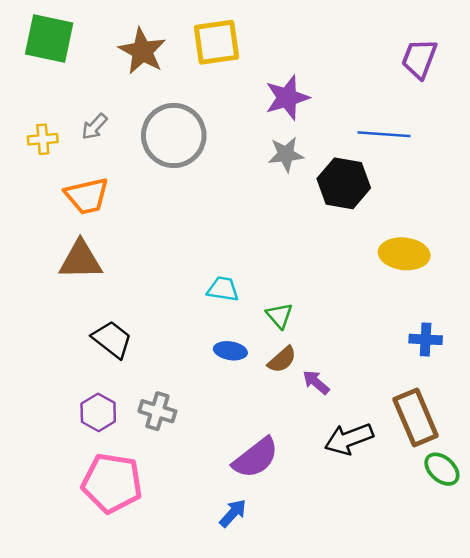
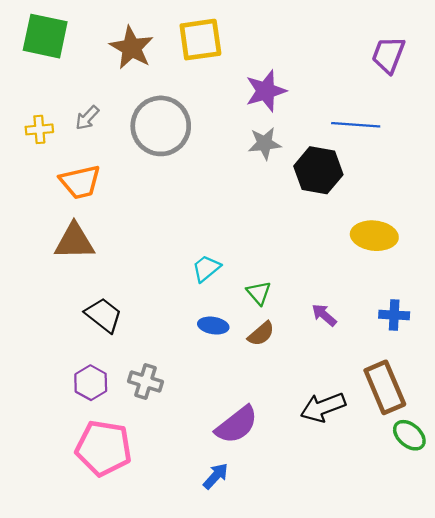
cyan trapezoid: (223, 289) -> (206, 268), turned -48
purple arrow: (316, 382) -> (324, 315), moved

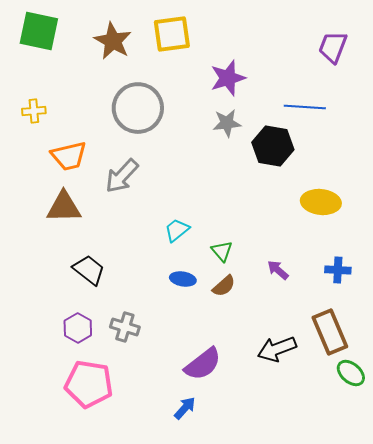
gray arrow: (87, 118) -> (122, 176), moved, size x1.6

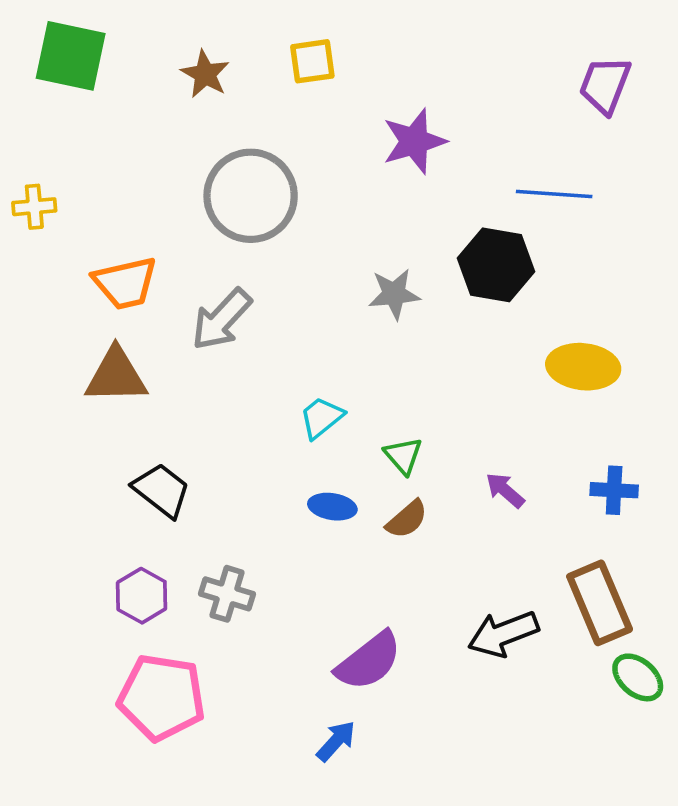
yellow square: (172, 34) -> (312, 61), size x0.7
brown star: (113, 41) -> (205, 74), size x0.7
yellow cross: (34, 111) -> (34, 207), moved
gray star: (227, 123) -> (394, 294), moved

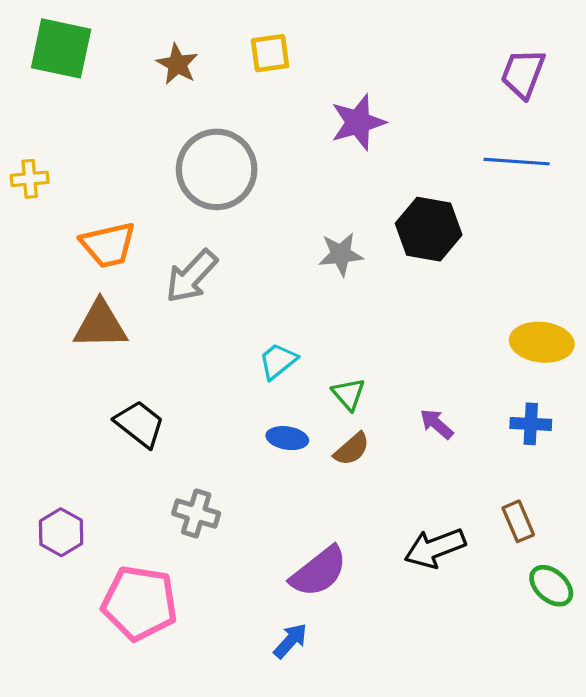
blue line: (554, 194) -> (517, 162), moved
yellow ellipse: (583, 367) -> (542, 342), moved
purple hexagon: (142, 596) -> (61, 532), moved
brown rectangle: (600, 603) -> (518, 521), size x0.6

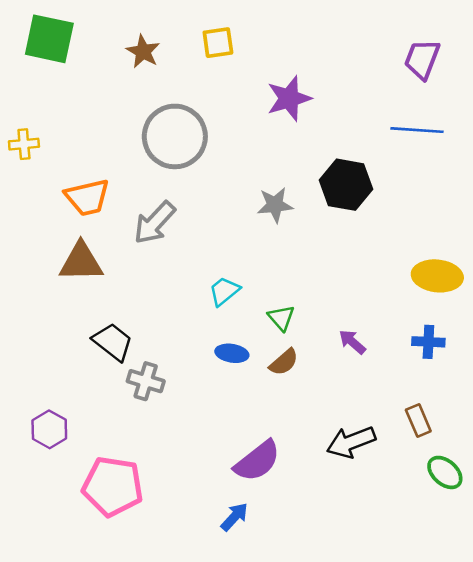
gray cross: (196, 513) -> (146, 381), moved

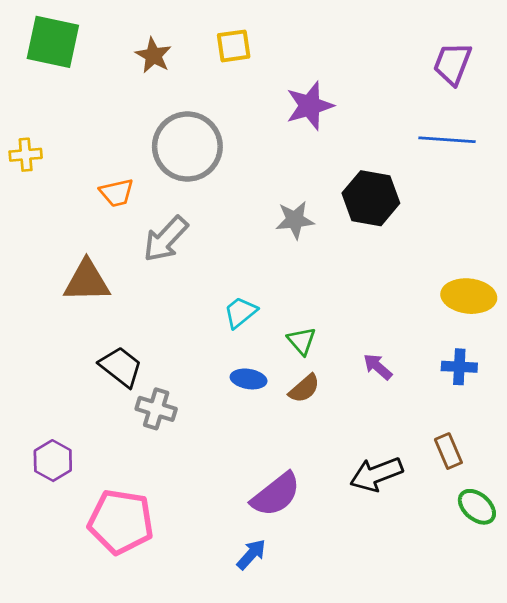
orange trapezoid: (87, 197) -> (117, 193), moved, size x0.7

